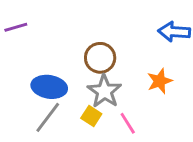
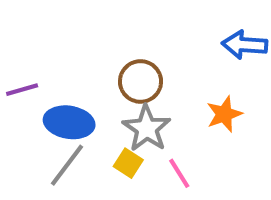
purple line: (16, 27) -> (22, 90), moved

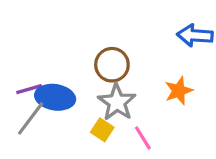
purple line: (22, 90) -> (29, 89), moved
gray line: (67, 165) -> (31, 118), moved

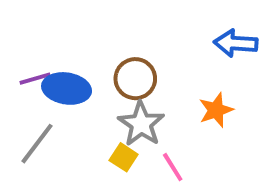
purple line: (29, 89) -> (35, 79), moved
blue ellipse: (55, 97) -> (67, 88), moved

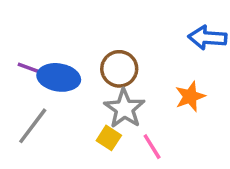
purple line: (35, 79) -> (31, 69), turned 36

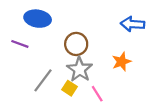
blue ellipse: (59, 77) -> (38, 19), moved
gray line: (33, 126) -> (43, 80), moved

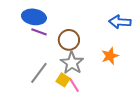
purple line: (20, 44) -> (39, 32), moved
pink line: (97, 94) -> (74, 85), moved

